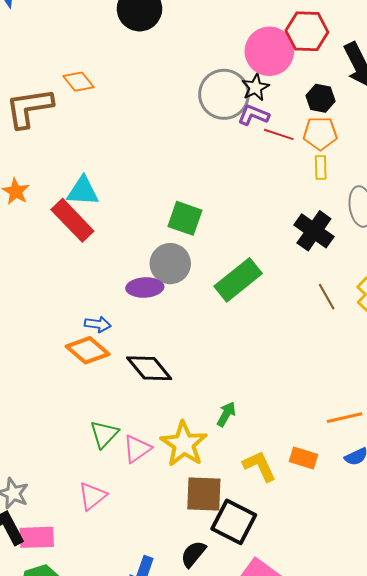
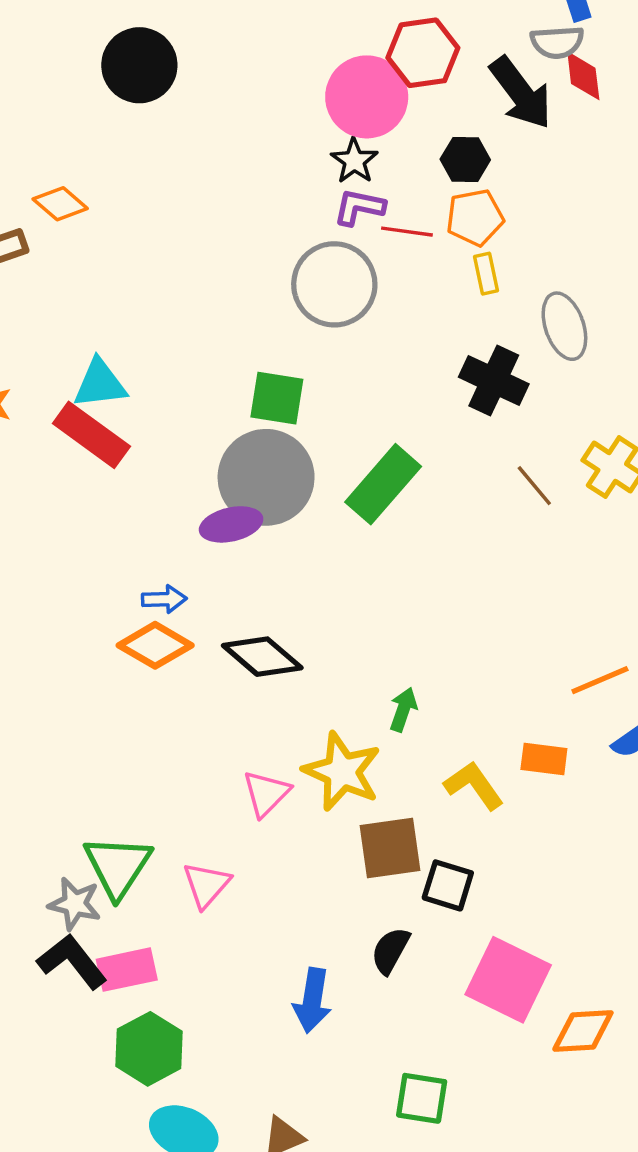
gray circle: (224, 94) -> (334, 284), moved
gray circle: (170, 264) -> (266, 477), size x1.4
green triangle: (104, 434) -> (118, 866), moved, size x1.4
black square: (234, 522) -> (448, 885), size x0.7

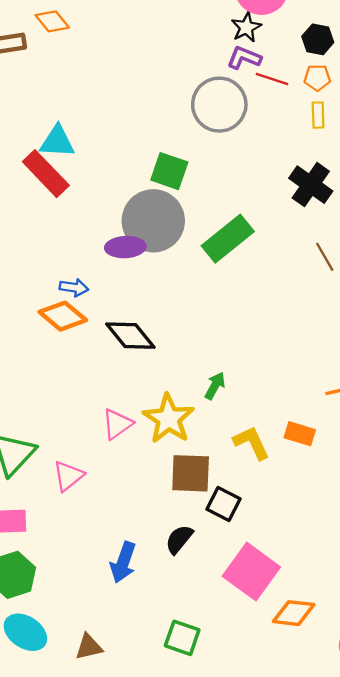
orange pentagon: (475, 218) -> (317, 78), size x0.7

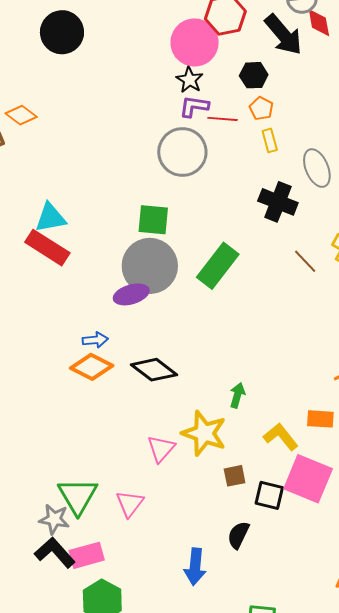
orange pentagon: (317, 78) -> (261, 108), turned -30
brown square: (191, 473) -> (235, 476), size x0.6
pink square: (251, 572) -> (308, 479), moved

